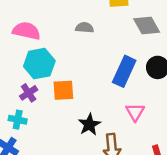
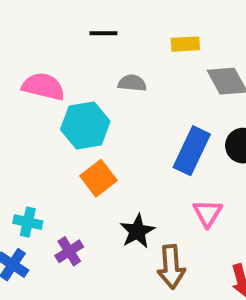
cyan hexagon: (39, 64) -> (85, 125), moved
orange square: (63, 90) -> (98, 178), turned -35
purple cross: (29, 93) -> (69, 251), moved

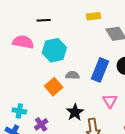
black line: (103, 33) -> (44, 20), moved
gray semicircle: (132, 83) -> (72, 75), moved
cyan hexagon: (85, 125) -> (54, 50), moved

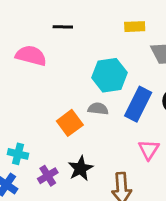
cyan hexagon: (54, 50) -> (109, 75), moved
black star: (75, 112) -> (80, 168), moved

